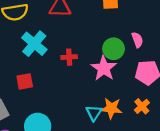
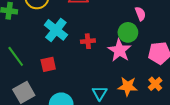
pink semicircle: (137, 40) -> (140, 14), moved
cyan triangle: (94, 113) -> (100, 93), moved

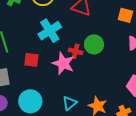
green circle: (128, 32) -> (94, 44), moved
pink star: (120, 50) -> (63, 63), moved, turned -30

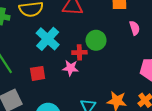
pink star: (63, 63) -> (71, 68), size x0.7

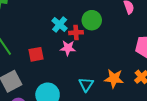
cyan cross: (48, 39) -> (60, 25), moved, size x0.7

